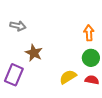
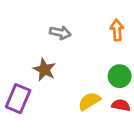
gray arrow: (18, 26) -> (60, 33), moved
orange arrow: (89, 33) -> (117, 30), moved

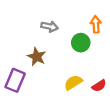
green circle: (120, 76) -> (81, 43), moved
red semicircle: (121, 105) -> (99, 86), turned 136

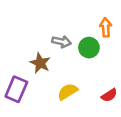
gray arrow: (50, 26) -> (62, 42), moved
yellow semicircle: (73, 82) -> (68, 92), moved

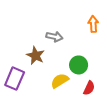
green circle: (89, 48) -> (79, 65), moved
red semicircle: (109, 95) -> (89, 88), moved, turned -32

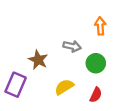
gray arrow: (54, 37) -> (72, 46), moved
green circle: (79, 65) -> (96, 63), moved

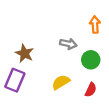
brown star: (38, 60) -> (24, 53), moved

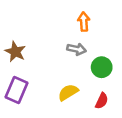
orange arrow: (95, 25) -> (84, 22), moved
brown star: (24, 53) -> (15, 52), moved

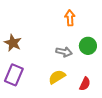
gray arrow: (76, 49) -> (64, 52), moved
green circle: (102, 67) -> (88, 46), moved

